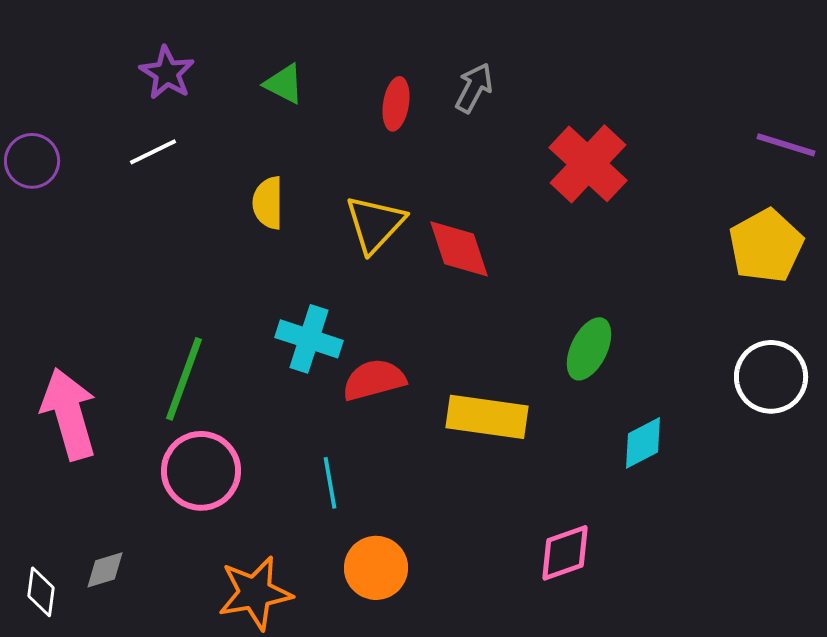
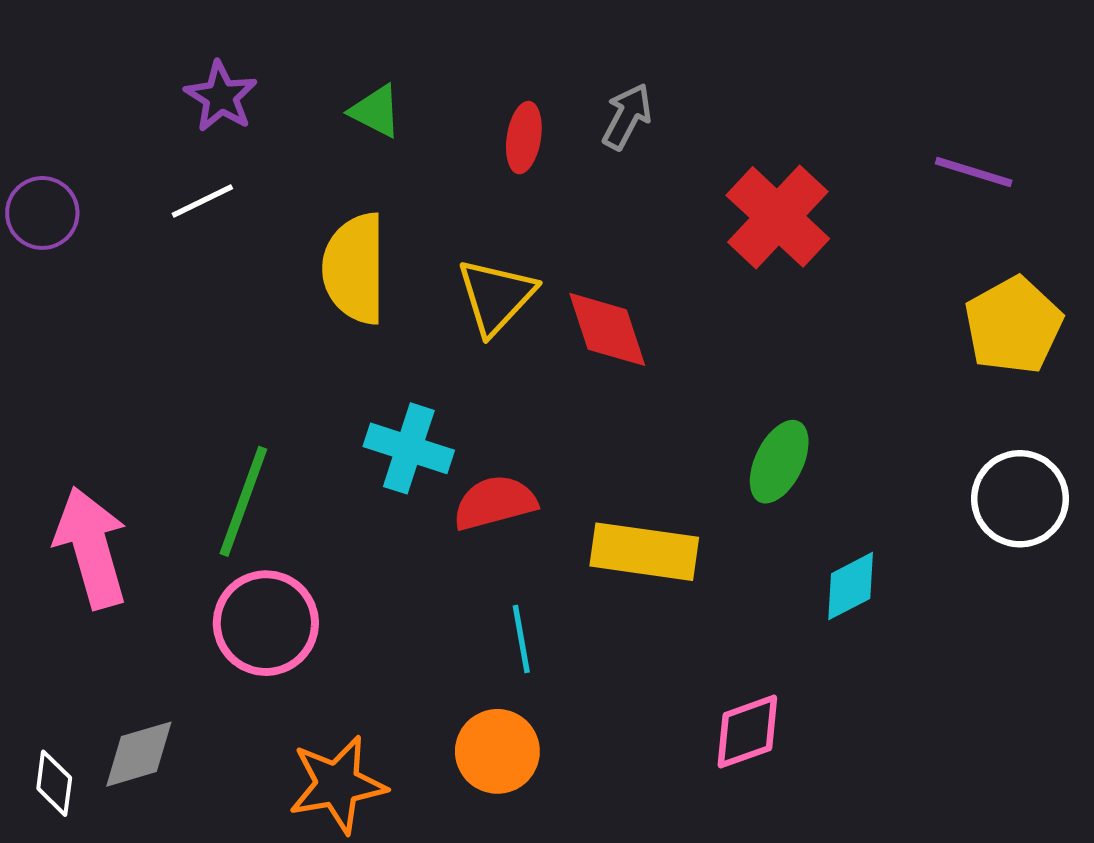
purple line: (786, 145) -> (974, 172), moved
yellow semicircle: (268, 203) -> (355, 269), size x1.6
cyan line: (330, 483) -> (521, 639), moved
gray diamond: (105, 570) -> (139, 754), size x1.4

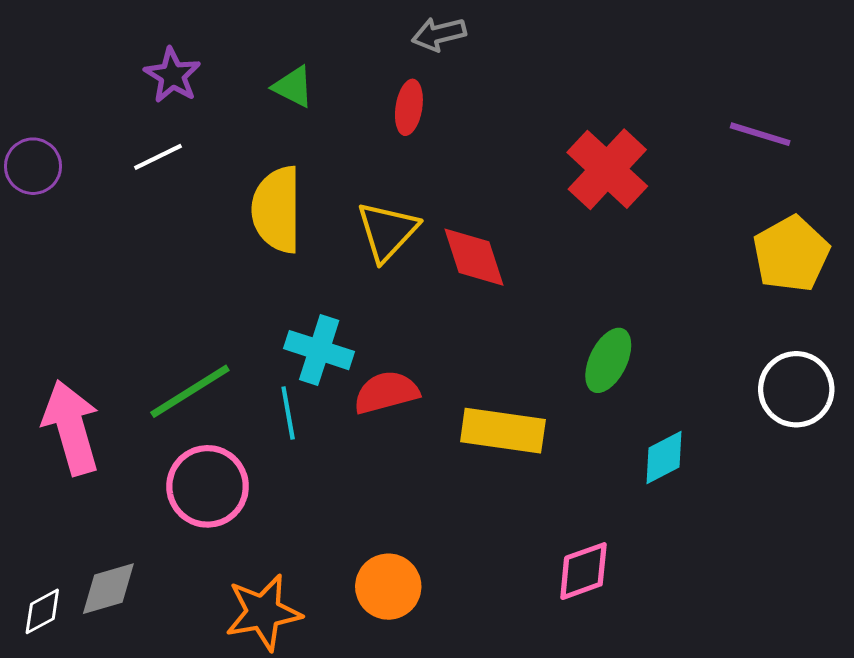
gray arrow: (627, 116) -> (439, 34), moved, turned -132
green line: (243, 501) -> (190, 391), turned 38
cyan line: (521, 639) -> (288, 413), moved
white diamond: (54, 783) -> (42, 611), turned 54

